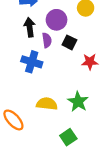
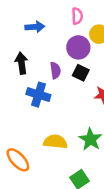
purple circle: (57, 20) -> (78, 47), moved
black arrow: (30, 27) -> (22, 63), moved

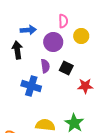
purple circle: (78, 47) -> (53, 42), moved
black arrow: (22, 63) -> (17, 50), moved

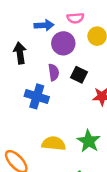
pink semicircle: (63, 21) -> (75, 18), turned 88
blue arrow: (28, 30) -> (44, 25), moved

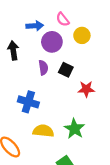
pink semicircle: (75, 18) -> (63, 19), turned 56
blue cross: (37, 96) -> (28, 102), moved

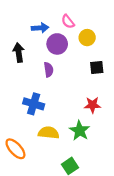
black square: (66, 70) -> (97, 67), moved, turned -32
red star: (86, 89) -> (92, 105), moved

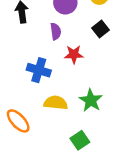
black square: (97, 67) -> (100, 29), moved, turned -32
red star: (92, 105) -> (74, 54), moved

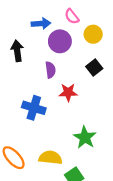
yellow semicircle: (56, 103) -> (50, 158), moved

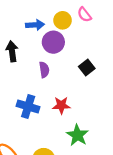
pink semicircle: (72, 16) -> (84, 15), moved
yellow circle: (93, 34) -> (63, 20), moved
red star: (68, 92) -> (61, 105), moved

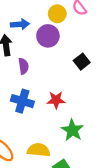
blue arrow: (35, 25) -> (20, 24), moved
purple semicircle: (44, 70) -> (23, 66), moved

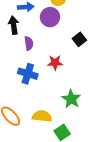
red star: (56, 100) -> (55, 63), moved

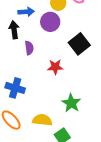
black square: (79, 39) -> (79, 44), size x1.5
blue cross: (28, 74) -> (15, 88), moved

